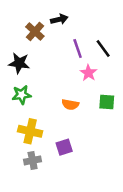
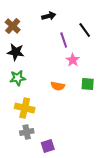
brown cross: (35, 32) -> (13, 26), moved
black line: (103, 49) -> (85, 30), moved
purple square: (64, 147) -> (48, 146), moved

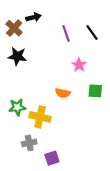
black arrow: (49, 16) -> (34, 17), moved
purple line: (64, 40) -> (66, 34), moved
green star: (18, 78) -> (17, 107), moved
yellow cross: (25, 108) -> (40, 117), moved

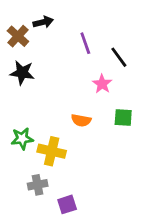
black line: (92, 32) -> (119, 57), moved

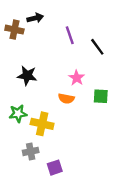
brown cross: (18, 36) -> (14, 30), turned -30
black star: (22, 73) -> (27, 76), moved
pink star: (102, 84) -> (77, 78), moved

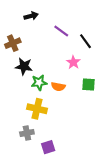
brown cross: (14, 30) -> (13, 43), moved, turned -35
purple line: (70, 35) -> (61, 31), turned -35
pink star: (77, 78) -> (73, 62), moved
green star: (18, 114) -> (39, 83), moved

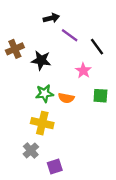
black arrow: (31, 16) -> (51, 18), moved
black star: (24, 66) -> (41, 60), moved
gray cross: (27, 133) -> (31, 150), turned -32

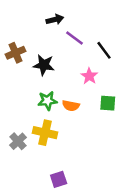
gray cross: (31, 150) -> (18, 141), moved

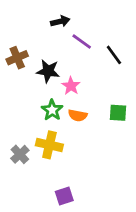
pink star: (89, 76) -> (71, 86), moved
green star: (47, 101) -> (52, 110), turned -30

